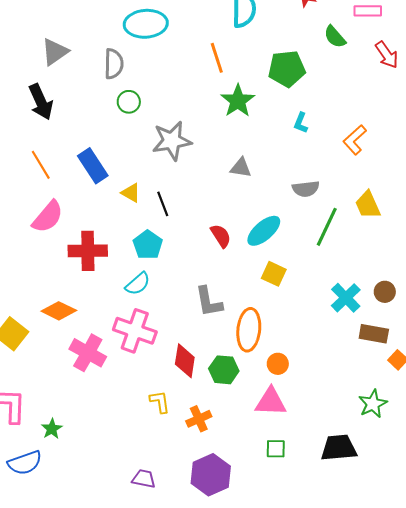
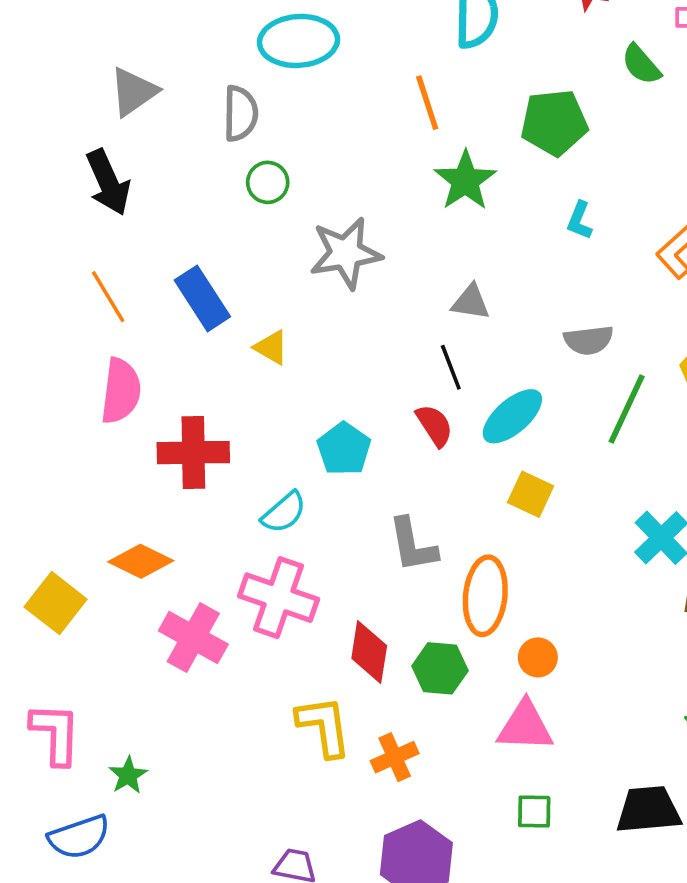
black line: (163, 204) -> (451, 367), moved
pink semicircle: (48, 217) -> (121, 391), turned -33
cyan pentagon: (148, 245) -> (344, 449), moved
yellow L-shape: (160, 402) -> (324, 726), size x1.5

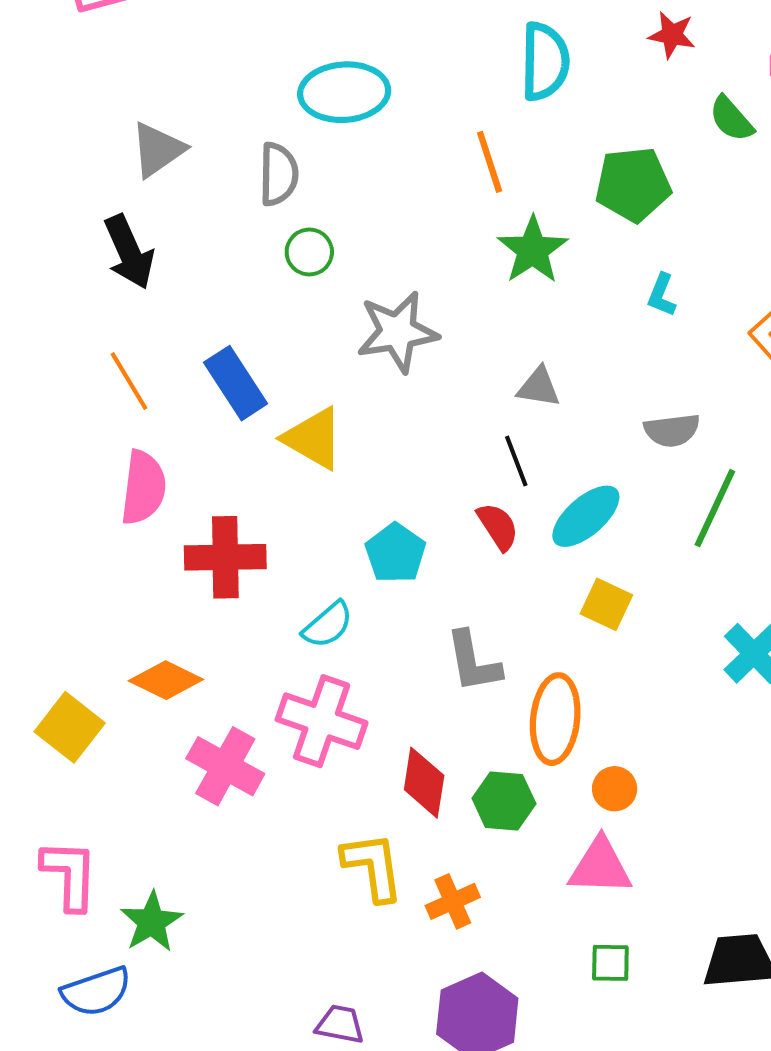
yellow triangle: (271, 347) -> (313, 438), size x1.6
green star: (128, 775) -> (152, 922), size x1.4

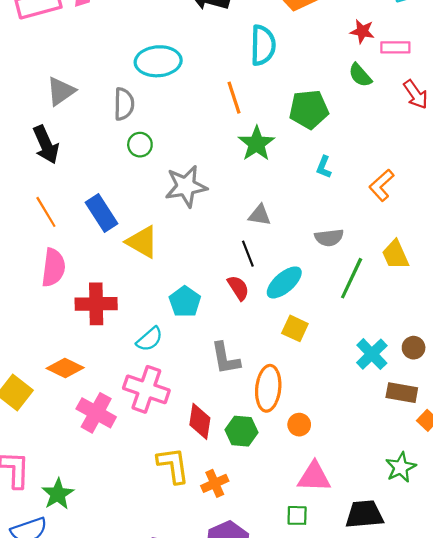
red star: (672, 35) -> (362, 31), moved
pink triangle: (600, 867) -> (314, 477), moved

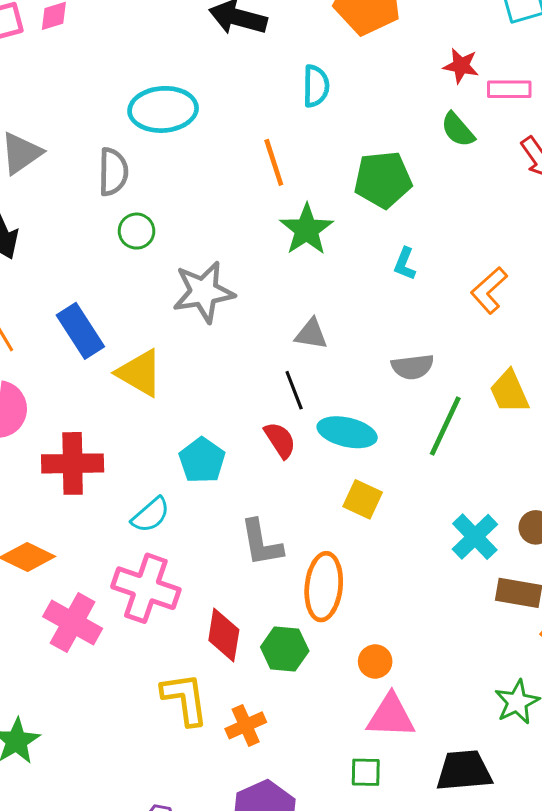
cyan semicircle: (263, 45) -> (316, 86), size x0.7
cyan ellipse: (284, 282) -> (347, 432), turned 54
orange circle: (299, 425) -> (375, 661), moved

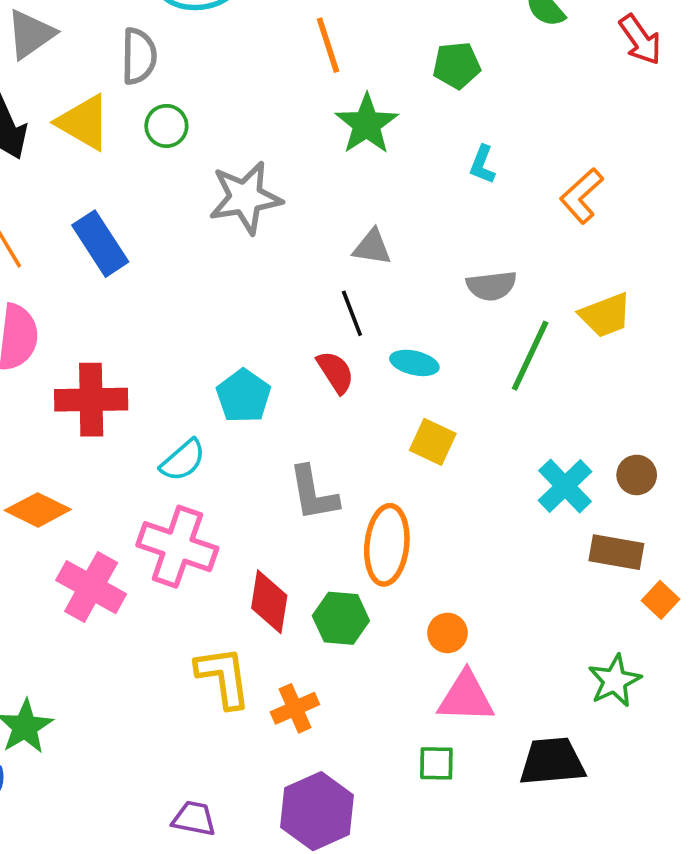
green pentagon: (383, 180) -> (457, 65), size x0.7
yellow triangle: (140, 373) -> (84, 122), moved
yellow trapezoid: (509, 392) -> (605, 315), turned -87
cyan ellipse: (347, 432) -> (414, 363), size x0.7

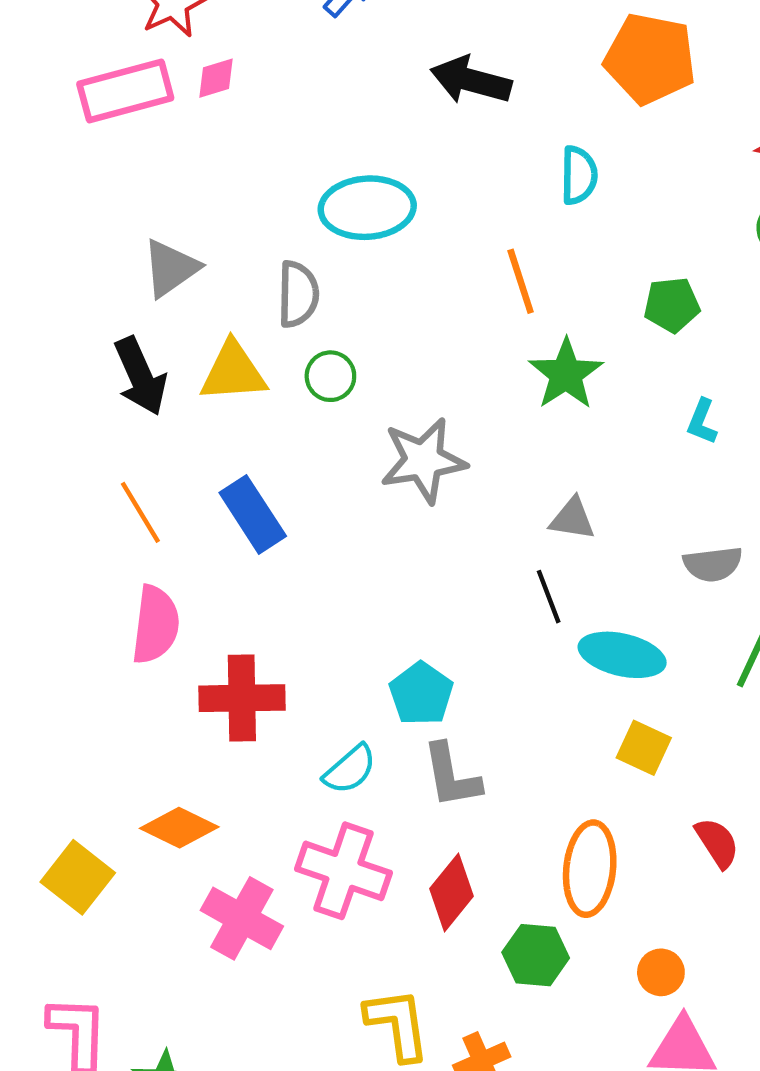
yellow triangle: (84, 122) -> (233, 372), turned -34
cyan ellipse: (414, 363) -> (622, 655), size x1.5
red semicircle: (335, 372) -> (717, 843), moved
gray L-shape: (313, 493) -> (451, 776), moved
red diamond: (269, 602) -> (451, 892), moved, turned 30

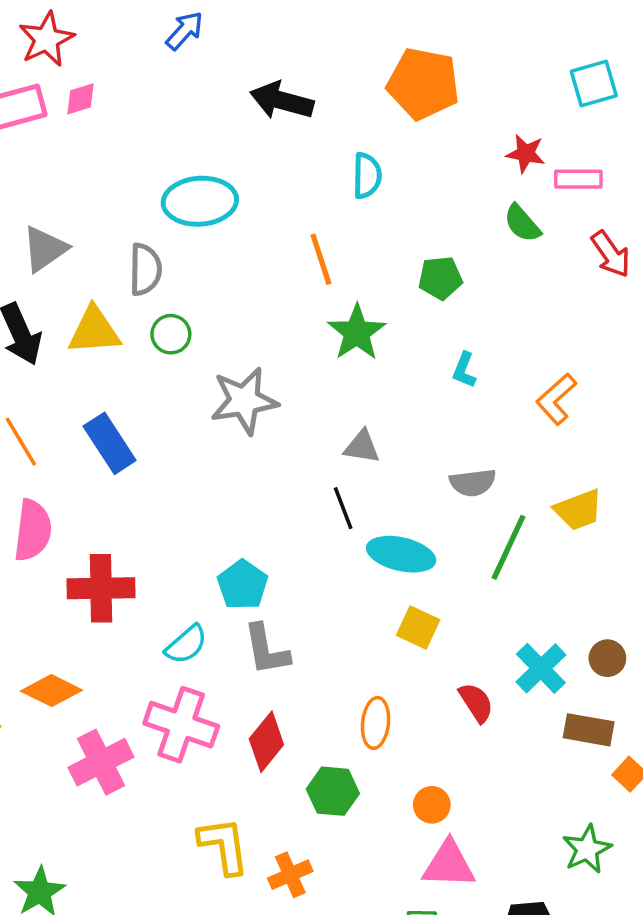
orange ellipse: (590, 869) -> (376, 723), size x0.7
pink cross: (242, 918) -> (101, 762), turned 34

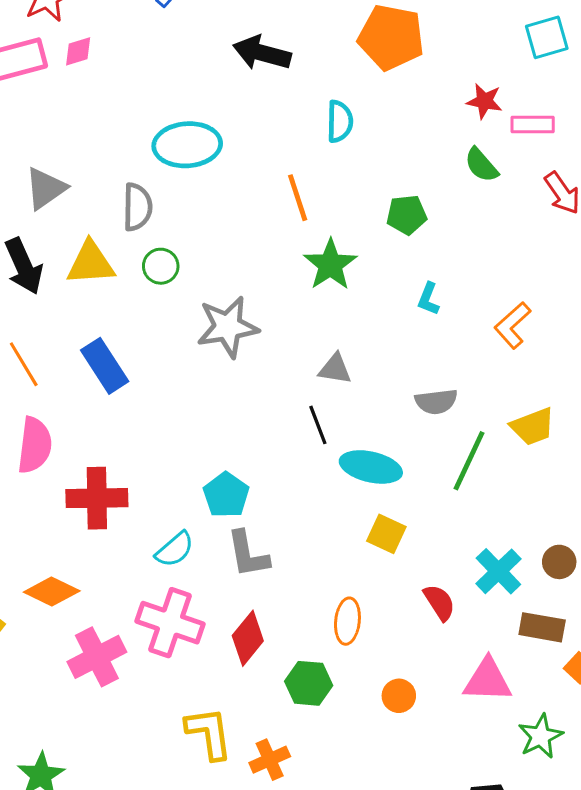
pink triangle: (449, 864) -> (488, 680), moved

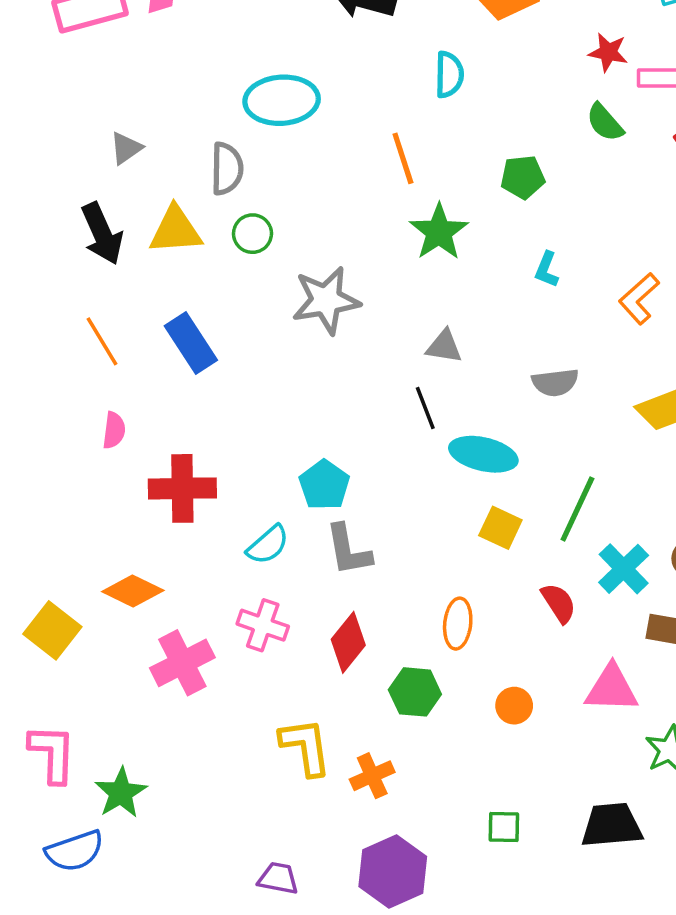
gray triangle: (46, 188) -> (126, 148), size x0.7
pink semicircle: (35, 445) -> (114, 430), size x0.6
green line: (469, 461) -> (577, 509), moved
pink cross: (170, 623) -> (263, 625), size x0.7

